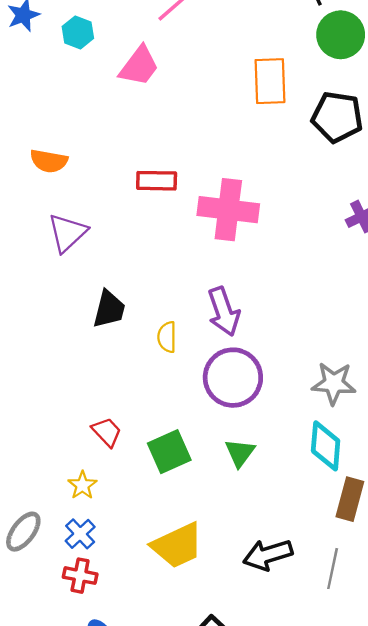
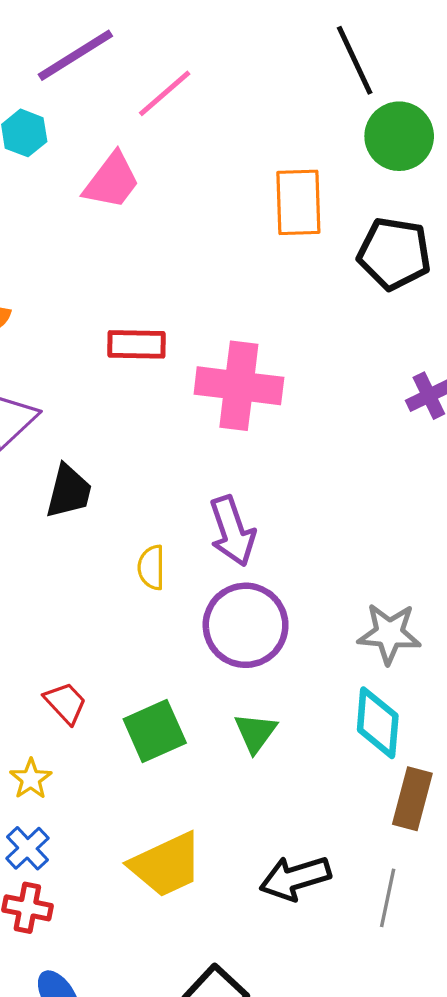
black trapezoid: (109, 309) -> (69, 491), moved

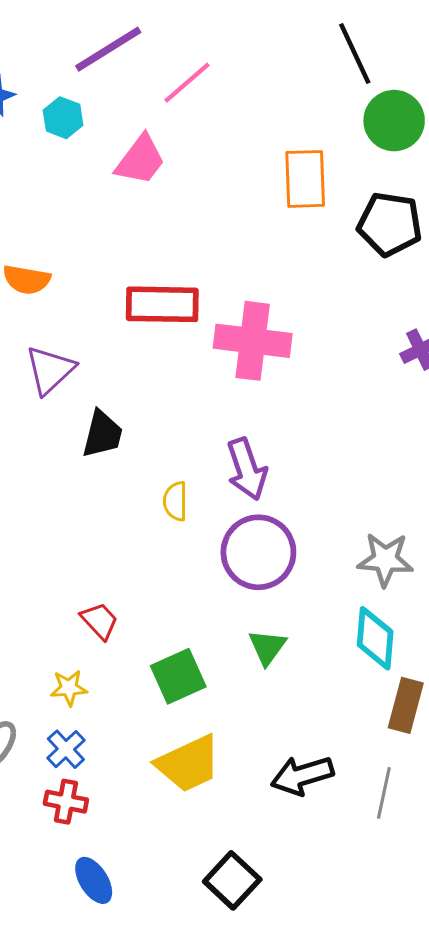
red rectangle: (136, 344) -> (162, 304), size x1.4
green square: (155, 731) -> (178, 676), moved
yellow star: (31, 779) -> (69, 688), turned 30

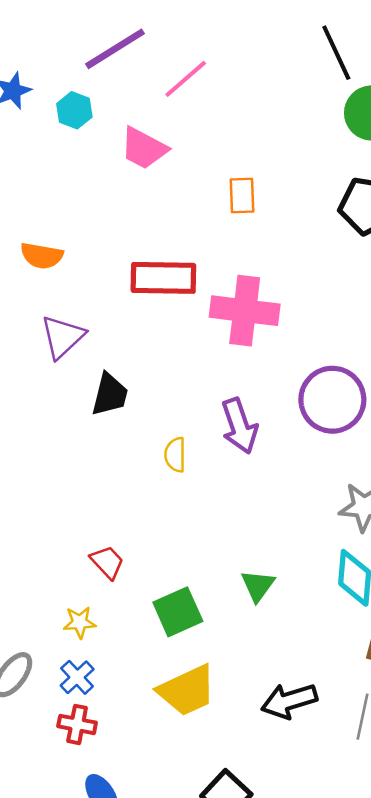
pink trapezoid: (140, 160) -> (144, 148), turned 81
orange rectangle: (305, 179) -> (242, 195), moved, size x0.7
purple circle: (258, 552) -> (332, 400), moved

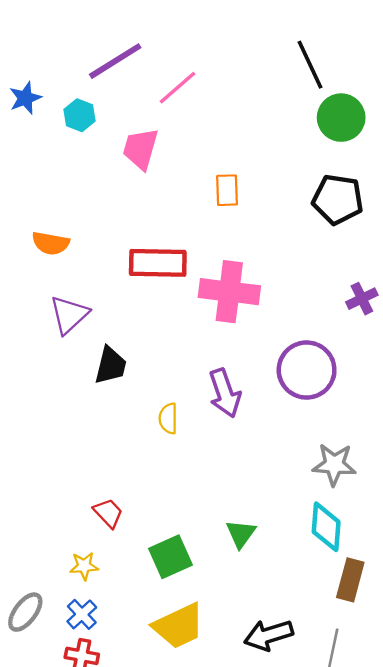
pink trapezoid: (144, 148) -> (141, 149), turned 78

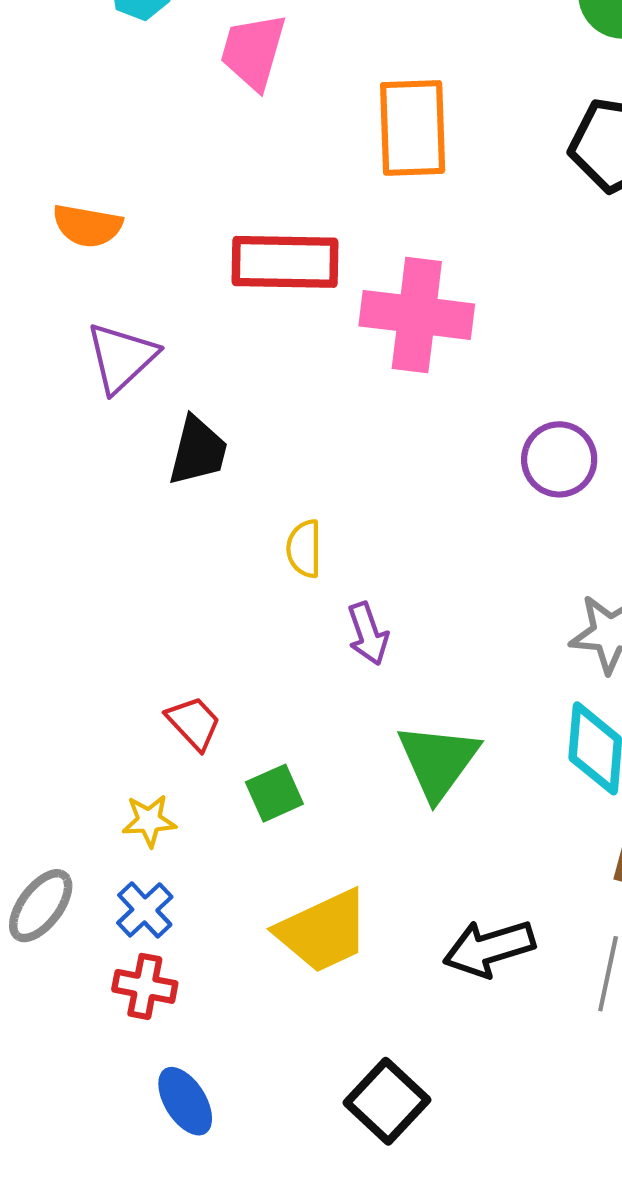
orange rectangle: (227, 190) -> (413, 128), size x1.6
purple circle: (307, 370) -> (559, 459), size x0.7
purple arrow: (225, 393) -> (368, 634), moved, size x0.7
green triangle: (241, 534) -> (438, 761), size x1.5
green square: (171, 557) -> (274, 793), moved, size x0.7

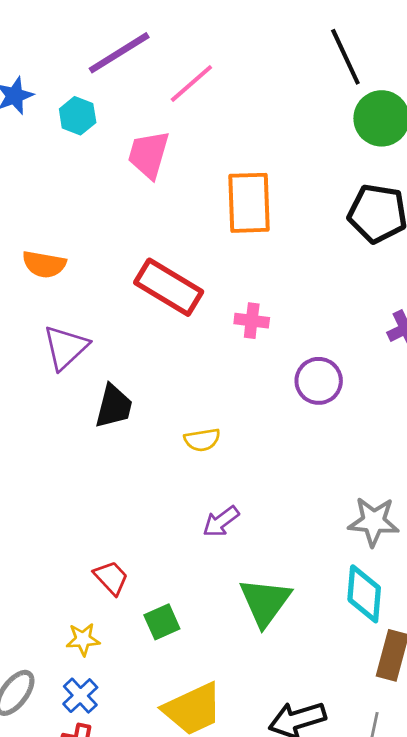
red rectangle: (285, 262) -> (169, 287), turned 30
pink cross: (417, 315) -> (252, 321), size x0.5
purple circle: (559, 459) -> (319, 381), moved
yellow semicircle: (304, 549) -> (202, 440), moved, turned -99
purple arrow: (368, 634) -> (221, 521), turned 72

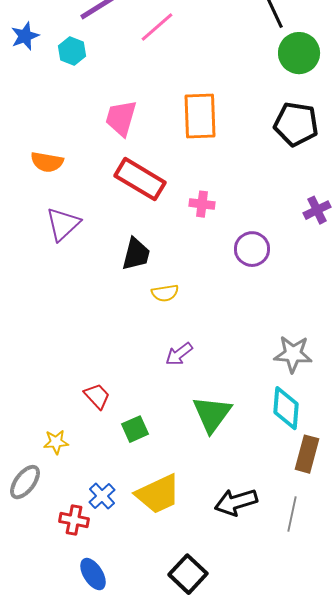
pink trapezoid: (149, 155) -> (121, 118), moved
black trapezoid: (114, 406) -> (136, 254), moved
yellow star: (83, 639) -> (56, 442), moved
blue cross: (80, 696) -> (102, 496), moved

